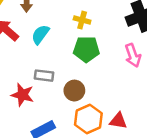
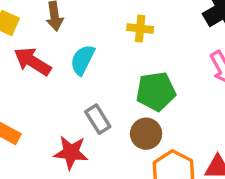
green pentagon: (86, 49) -> (156, 91), moved
gray rectangle: (44, 76) -> (98, 119), turned 60

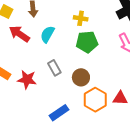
green pentagon: (156, 91) -> (87, 42), moved
red star: (71, 152) -> (27, 79), moved

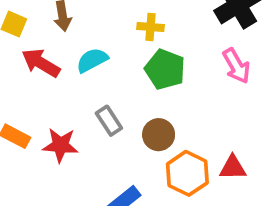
cyan semicircle: (47, 34) -> (92, 60), turned 36
green pentagon: (87, 42) -> (165, 69), turned 30

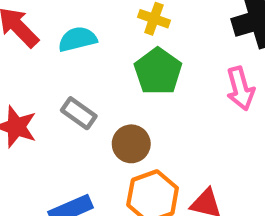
gray rectangle: (109, 121) -> (79, 113), turned -36

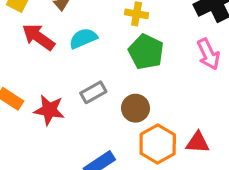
gray rectangle: (79, 113) -> (93, 92), turned -55

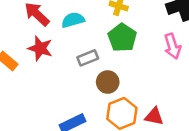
gray rectangle: (93, 92) -> (88, 58), moved
red star: (49, 110) -> (40, 48), moved

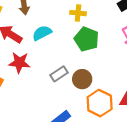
gray rectangle: (88, 58) -> (59, 74), moved

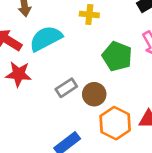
cyan semicircle: (42, 33) -> (46, 38), size x1.4
green pentagon: (87, 39) -> (117, 56), moved

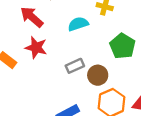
cyan semicircle: (46, 38) -> (78, 24), moved, size x0.7

